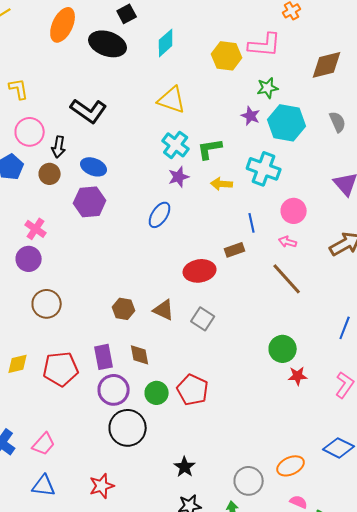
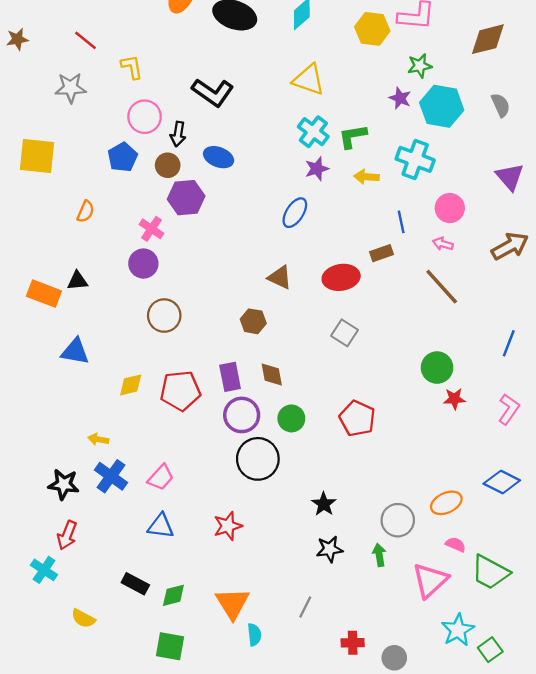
purple hexagon: (90, 202) -> (186, 198), moved
brown triangle: (164, 310) -> (280, 277), moved
red pentagon: (193, 390) -> (357, 418), moved

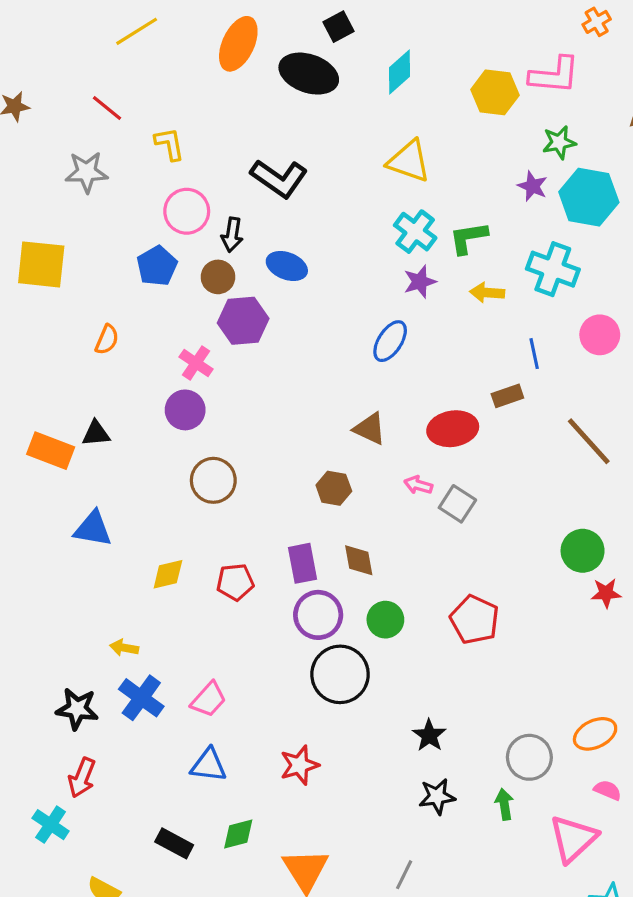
pink arrow: (443, 244) -> (418, 485), moved
red pentagon: (180, 391) -> (235, 582), size x0.7
green diamond: (173, 595) -> (238, 834), moved

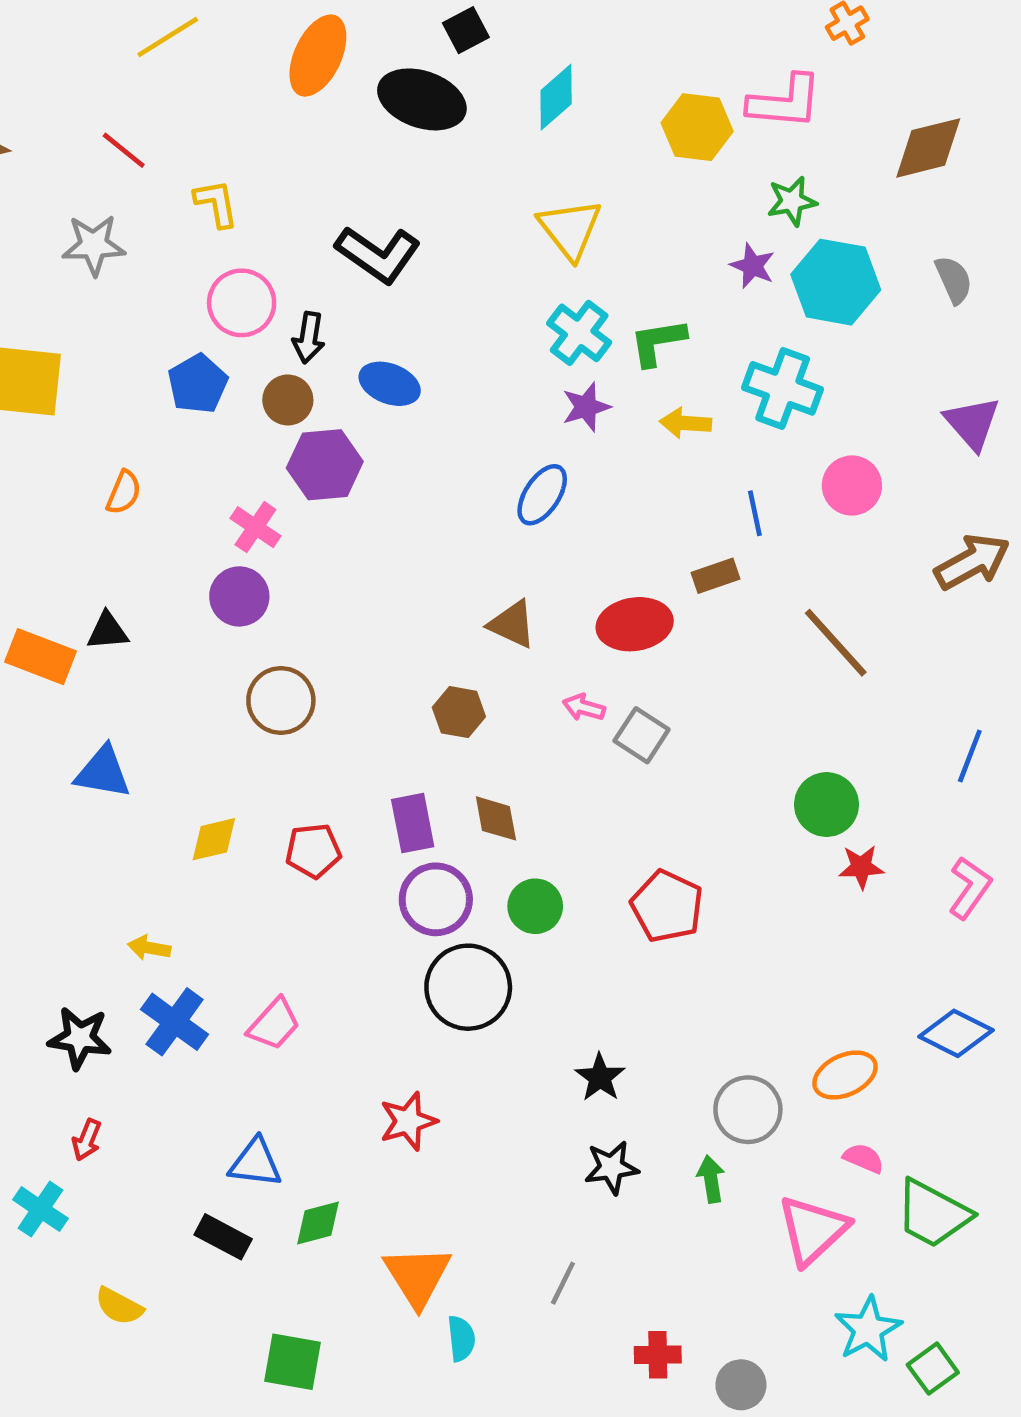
yellow triangle: (409, 161) -> (570, 229), turned 33
blue triangle: (209, 765) -> (255, 1163), moved
red arrow: (82, 778) -> (87, 1140), size x0.7

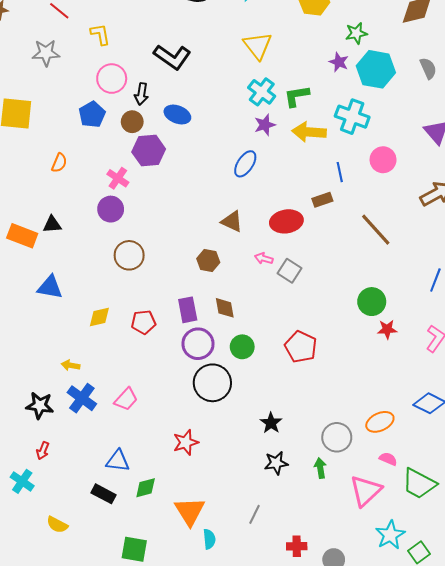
yellow arrow: (685, 423) -> (309, 132), size x1.5

